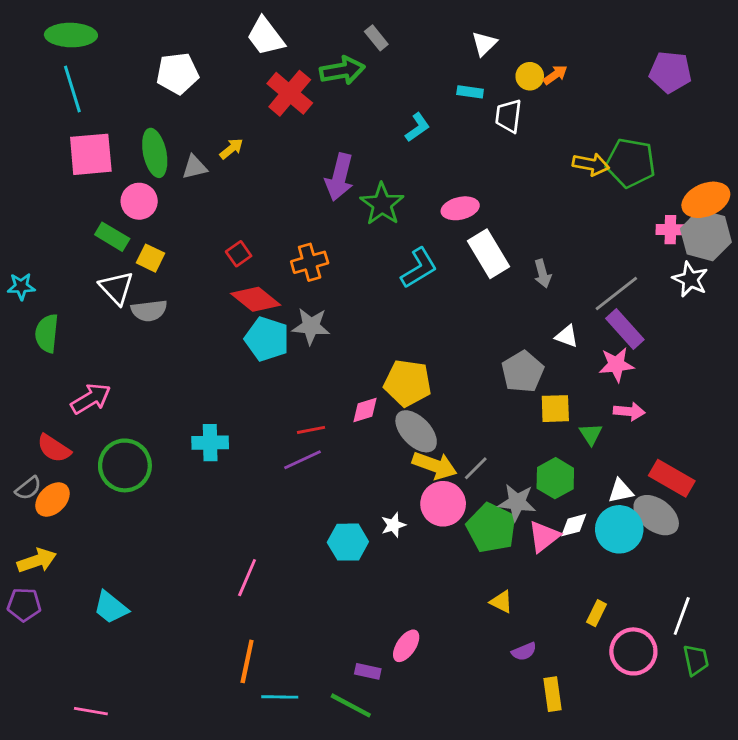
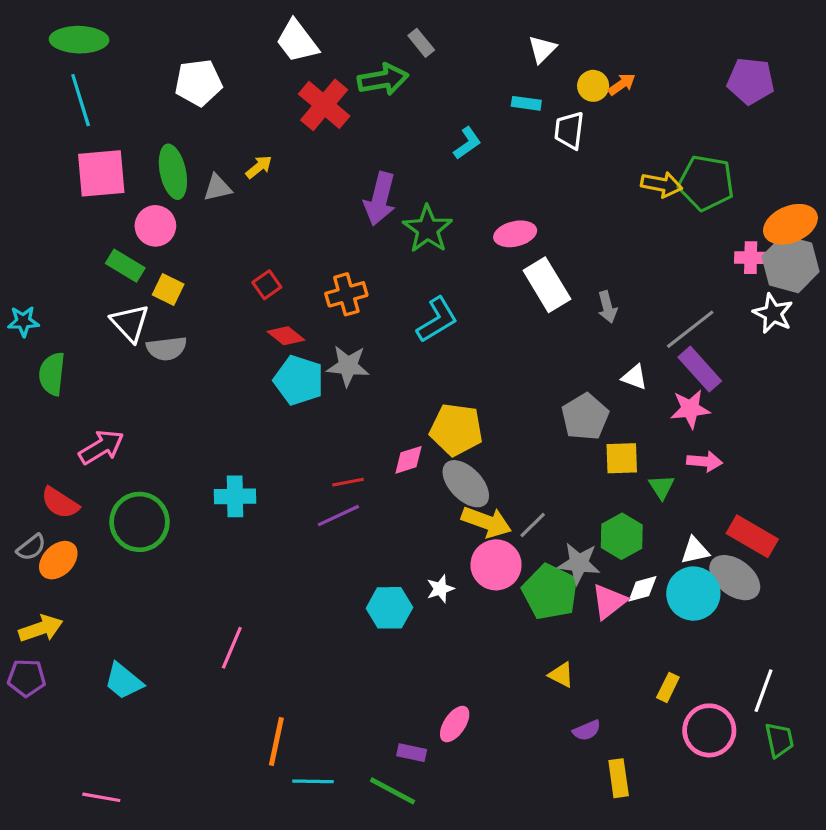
cyan L-shape: (419, 268) -> (437, 320), moved
red diamond: (256, 299) -> (286, 336), size x0.7
pink line: (247, 578) -> (232, 648), moved

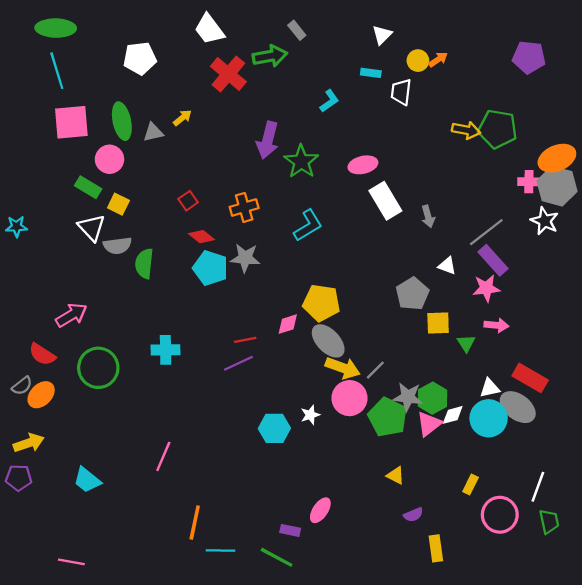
green semicircle: (52, 374) -> (144, 264), moved
green hexagon: (622, 536) -> (432, 398), moved

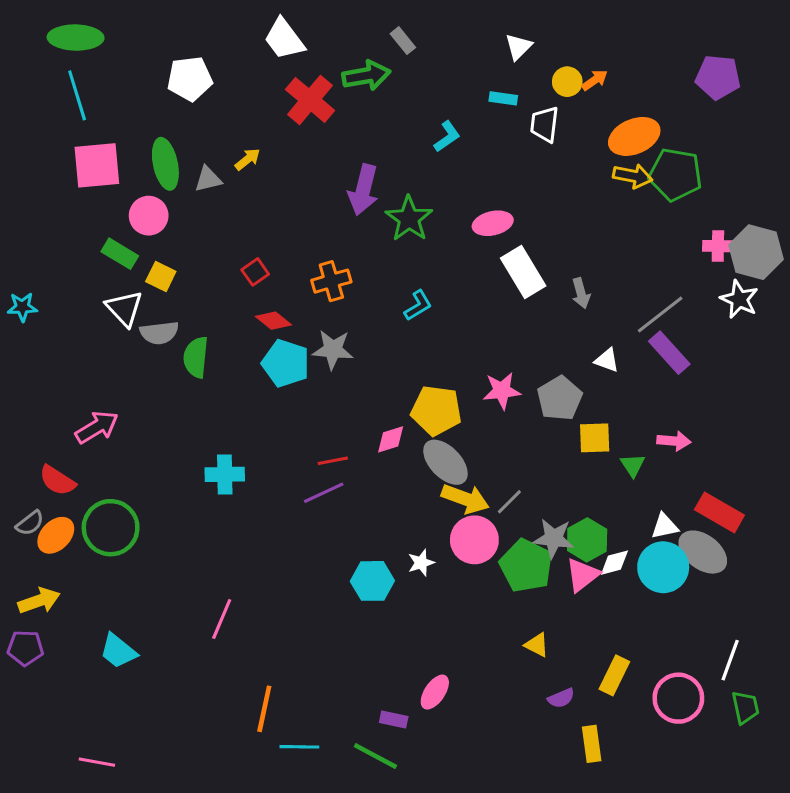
orange ellipse: (557, 158) -> (634, 136), moved
cyan L-shape: (308, 225) -> (418, 305), size x0.7
pink star: (486, 288) -> (502, 391), moved
green circle: (98, 368) -> (111, 528), moved
yellow rectangle: (471, 484) -> (614, 675), moved, size x1.4

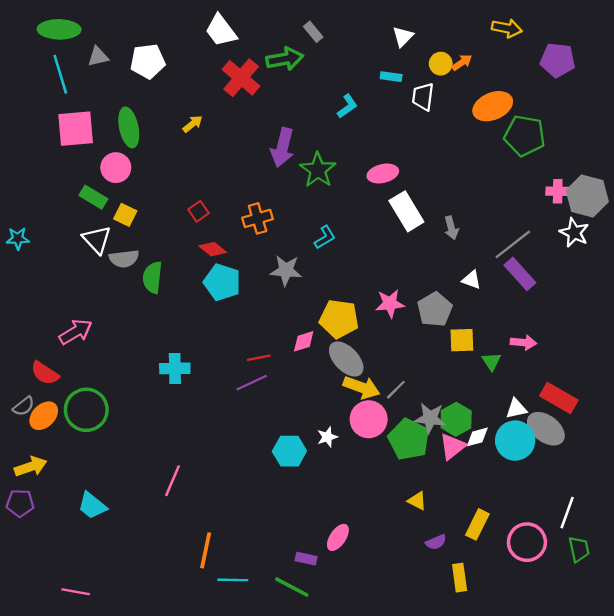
yellow arrow: (633, 176) -> (507, 28), moved
gray triangle: (208, 179) -> (98, 57), moved
gray star: (333, 350) -> (286, 270), moved

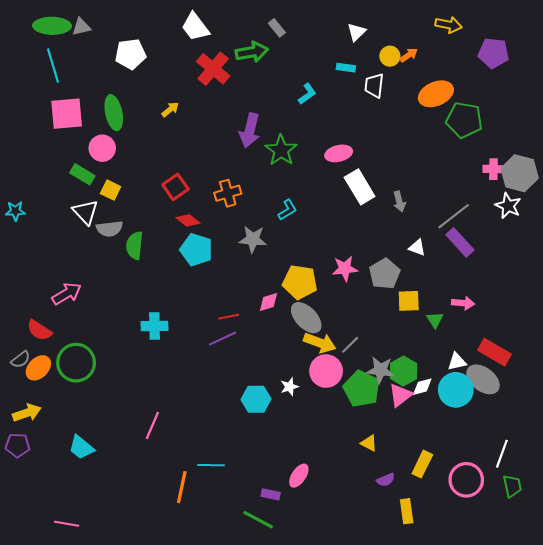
gray triangle: (98, 57) -> (81, 27), moved
red square: (198, 211) -> (175, 187), size x1.4
cyan line: (233, 580) -> (211, 465), moved

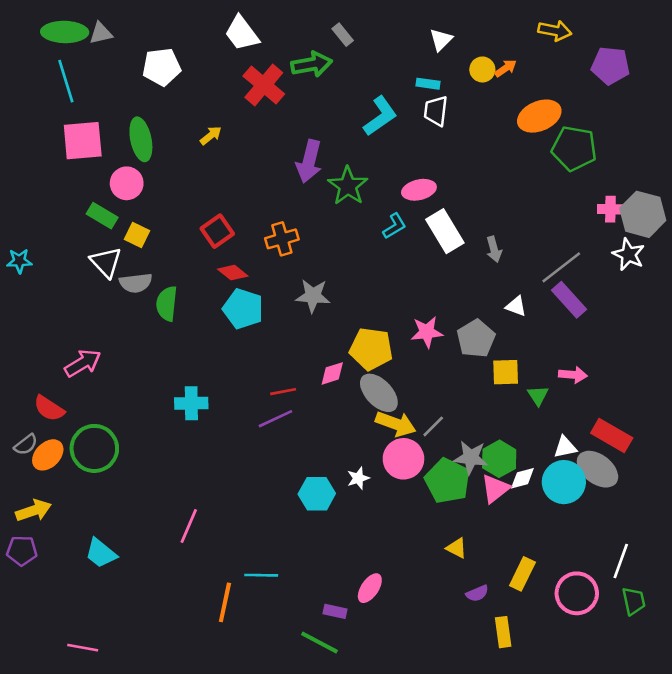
white trapezoid: (374, 85) -> (436, 111), moved
cyan L-shape: (307, 94) -> (380, 116), size x1.5
cyan L-shape: (287, 210) -> (394, 226), moved

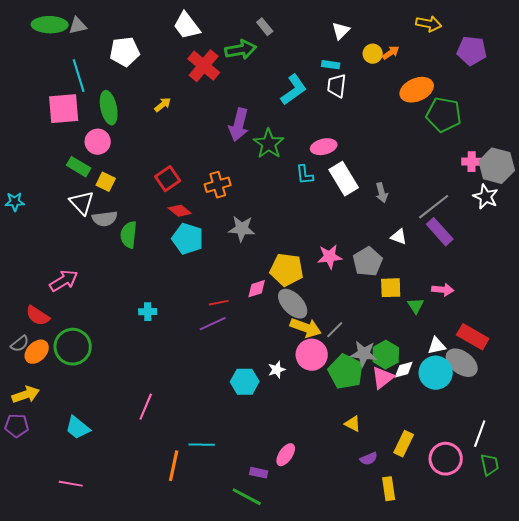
cyan line: (66, 81) -> (79, 76), moved
cyan L-shape: (394, 226) -> (305, 175), turned 115
cyan cross: (191, 403) -> (148, 312), size x0.7
pink line: (83, 648) -> (71, 484), moved

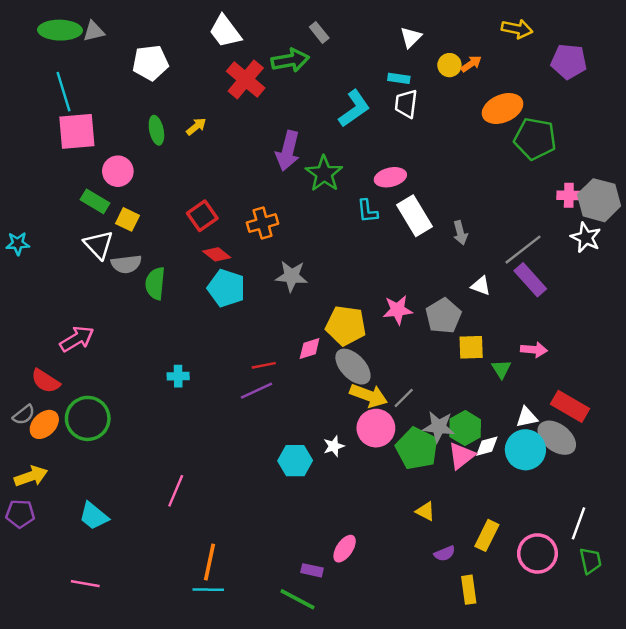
cyan line: (79, 76) -> (64, 92), moved
green ellipse: (109, 108) -> (156, 130), moved, size x0.7
cyan line: (202, 445) -> (208, 590), moved

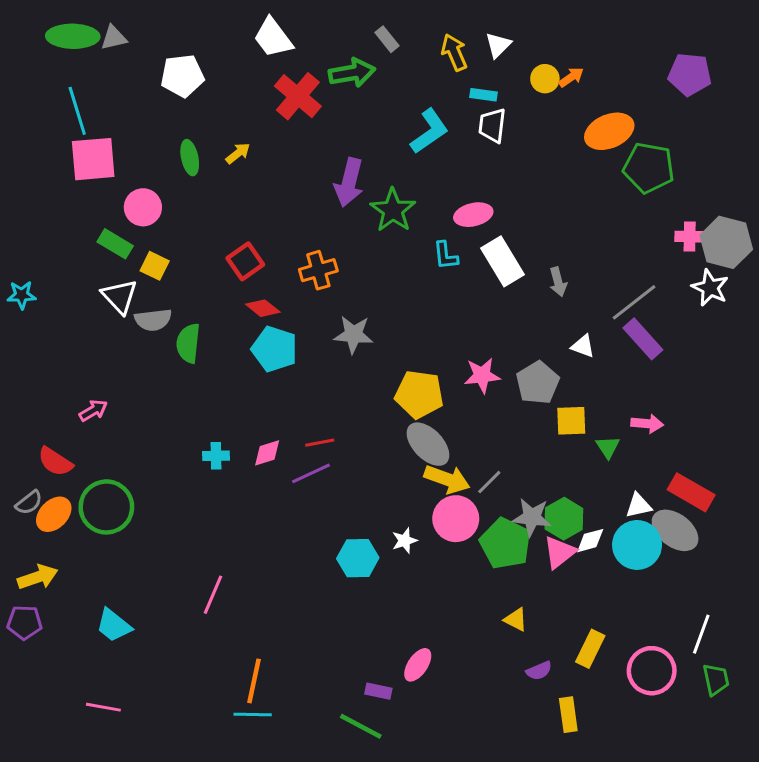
yellow arrow: (517, 29) -> (454, 52), moved, turned -124
pink arrow: (77, 339) -> (93, 410), size x0.7
pink diamond: (310, 348) -> (267, 453), moved

